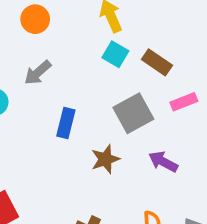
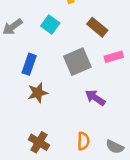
cyan square: (115, 54) -> (50, 24), moved
brown star: (105, 159) -> (38, 93), moved

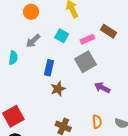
brown rectangle: (97, 27) -> (108, 31), moved
pink rectangle: (114, 57) -> (87, 39), moved

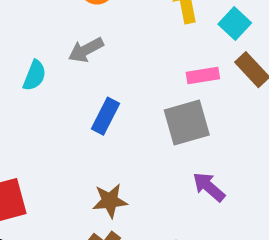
cyan square: (62, 36) -> (235, 23), moved
brown star: (58, 89) -> (110, 201), moved

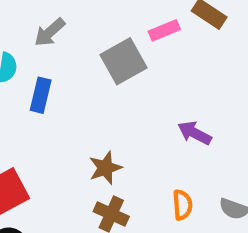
blue rectangle: (106, 116) -> (41, 95), moved
gray square: (187, 123) -> (124, 61), moved

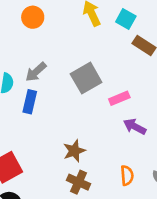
pink rectangle: (164, 30) -> (119, 98), moved
gray arrow: (50, 32) -> (36, 72), moved

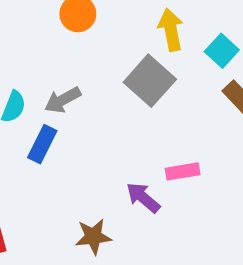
gray square: (86, 78) -> (150, 81), moved, turned -32
purple arrow: (135, 127) -> (143, 198), moved

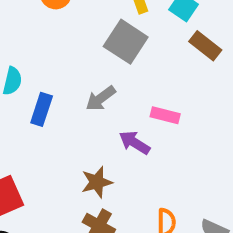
gray arrow: (63, 100) -> (101, 98), moved
pink rectangle: (183, 171) -> (165, 115), turned 32

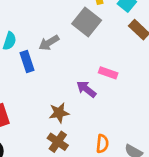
gray arrow: (101, 98) -> (49, 43), moved
blue rectangle: (42, 109) -> (27, 61), turned -42

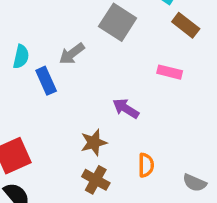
pink rectangle: (108, 73) -> (170, 72), moved
orange semicircle: (102, 144) -> (146, 165), moved

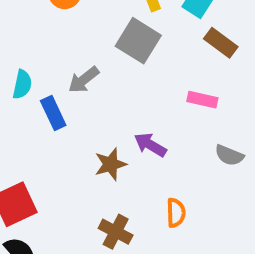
brown star: (94, 143) -> (111, 164), moved
gray semicircle: (195, 183) -> (229, 155), moved

